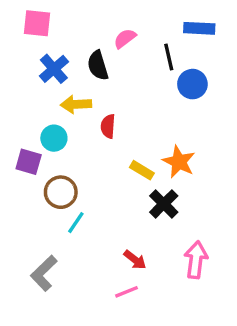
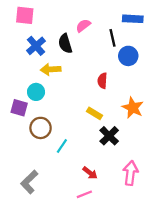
red semicircle: (108, 126) -> (102, 81), moved
orange star: (179, 162) -> (133, 108), moved
cyan line: (76, 223) -> (62, 146), moved

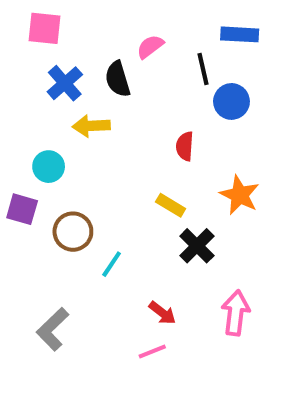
cyan circle: (36, 92) -> (49, 167), moved
purple square: (19, 108) -> (22, 209), moved

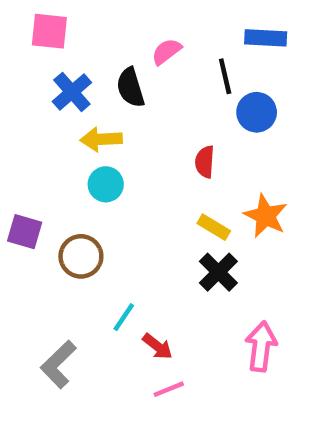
cyan circle: (49, 167) -> (106, 184), moved
yellow rectangle: (171, 205) -> (214, 227), moved
cyan line: (112, 264) -> (124, 317), moved
red arrow: (162, 313) -> (158, 346), moved

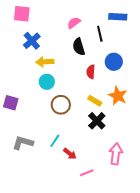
black semicircle: (130, 87) -> (79, 47), moved
blue circle: (257, 112) -> (114, 62), moved
brown circle: (81, 256) -> (61, 105), moved
gray L-shape: (58, 364) -> (23, 143), moved, turned 60
pink line: (169, 389) -> (87, 173), moved

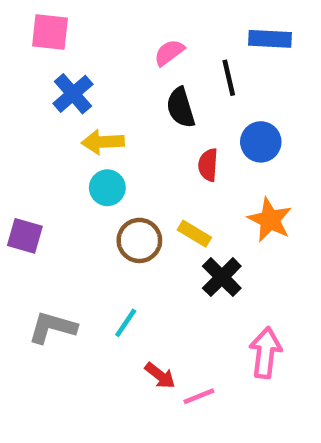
yellow rectangle: (95, 101) -> (194, 234), moved
red arrow: (70, 154) -> (160, 376), moved

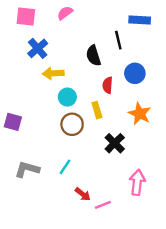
pink semicircle: (169, 53) -> (65, 13), moved
cyan circle: (107, 188) -> (67, 97), moved
yellow rectangle: (194, 234) -> (97, 110), moved, turned 42

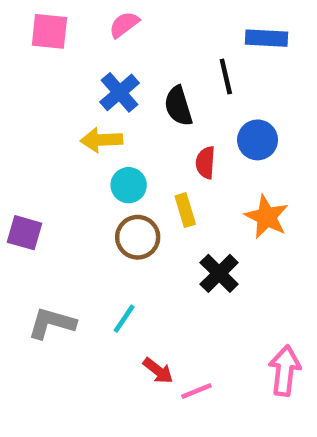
blue cross: (38, 48) -> (120, 92), moved
pink arrow: (137, 182) -> (285, 371), moved

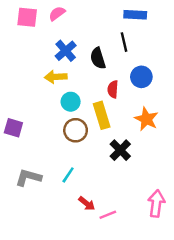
pink semicircle: (124, 25) -> (57, 14), moved
blue rectangle: (267, 38) -> (135, 15), moved
yellow rectangle: (185, 210) -> (102, 115), size x1.5

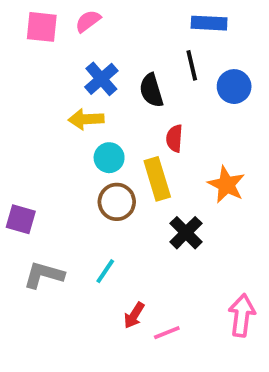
blue circle: (141, 77) -> (234, 87), moved
purple square: (13, 128) -> (21, 219), moved
red arrow: (87, 204) -> (134, 315), turned 84

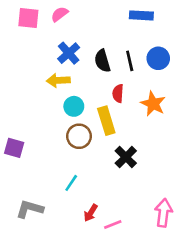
black line: (192, 65) -> (130, 61), moved
orange star: (226, 185) -> (153, 104), moved
gray L-shape: (44, 275) -> (30, 209), moved

